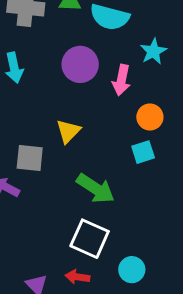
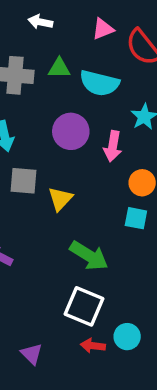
cyan square: (143, 152) -> (136, 218), turned 30
gray square: (30, 158) -> (23, 181), moved
red arrow: (77, 277) -> (93, 346), moved

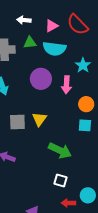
white arrow: (40, 22) -> (24, 20), moved
pink triangle: (103, 29) -> (52, 26), moved
gray square: (23, 181) -> (17, 122), moved
white square: (84, 306) -> (60, 181), size x0.6

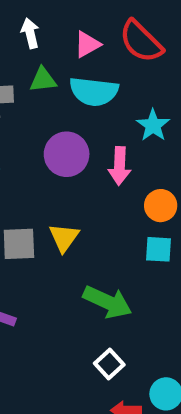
white arrow: (24, 20) -> (30, 33), turned 72
white square: (60, 181) -> (109, 364), turned 32

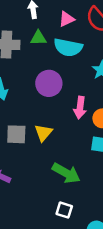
pink arrow: (120, 166) -> (80, 108), moved
white square: (109, 364) -> (64, 210), turned -35

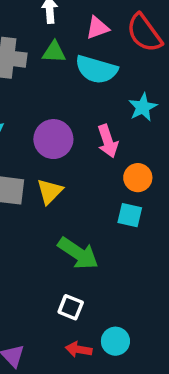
purple circle: (49, 83) -> (53, 139), moved
pink arrow: (80, 108) -> (108, 141), moved, turned -30

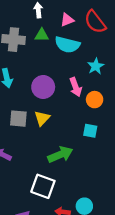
orange circle: (138, 178) -> (95, 100), moved
green arrow: (78, 253) -> (60, 155), turned -55
white square: (71, 307) -> (43, 186), moved, size x1.6

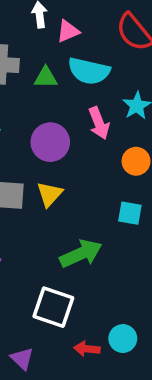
pink triangle: (67, 20) -> (68, 31), moved
green triangle: (42, 35) -> (46, 78), moved
pink arrow: (76, 87) -> (99, 123), moved

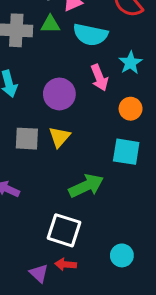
green triangle: (46, 78) -> (50, 24), moved
cyan square: (130, 213) -> (126, 152), size x1.4
red arrow: (87, 349) -> (66, 264), moved

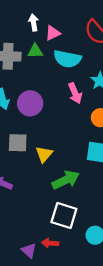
purple circle: (59, 94) -> (30, 103), moved
yellow triangle: (59, 137) -> (44, 154), moved
white square: (64, 230) -> (64, 216), moved

